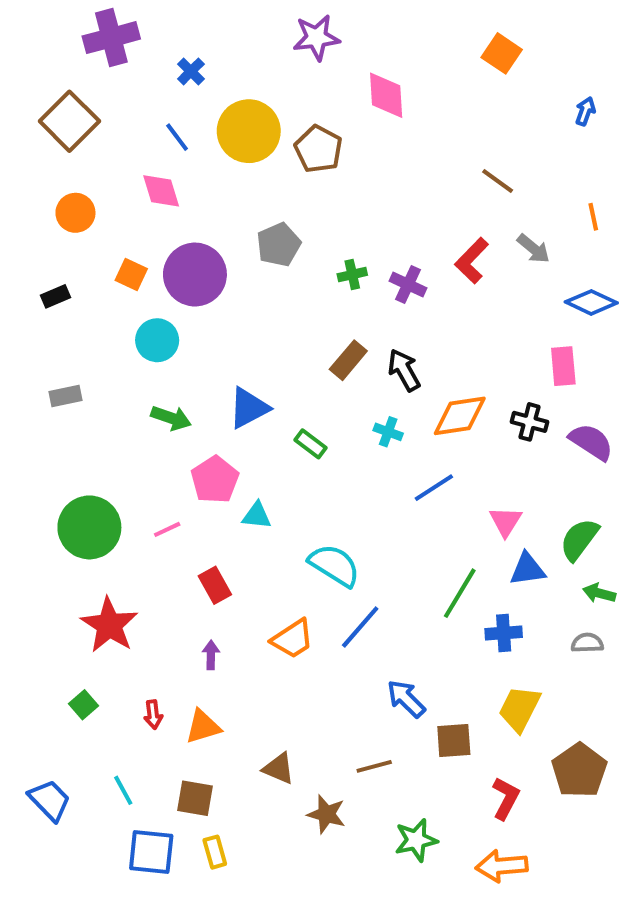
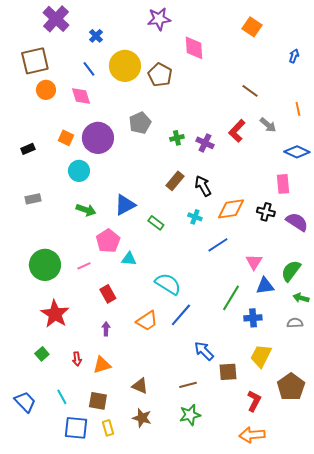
purple cross: (111, 38) -> (56, 19), turned -32
brown square: (69, 121) -> (35, 61), turned 32
orange circle: (75, 213) -> (46, 90), moved
brown star: (326, 814) -> (142, 418), moved
green star: (416, 840) -> (190, 415), moved

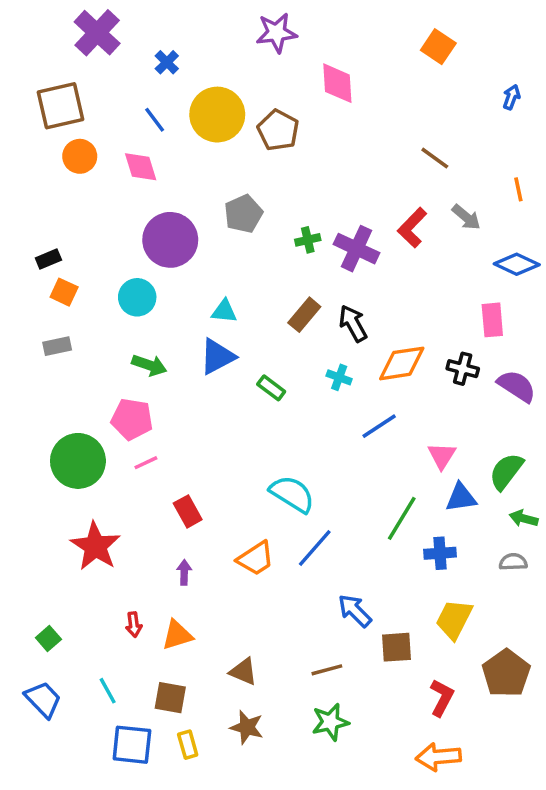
orange square: (66, 138) -> (64, 292), moved
purple cross: (205, 143) -> (357, 249), size x1.4
pink pentagon: (108, 241) -> (132, 419), moved, turned -30
cyan triangle: (129, 259) -> (224, 311), moved
green square: (42, 354) -> (48, 638), moved

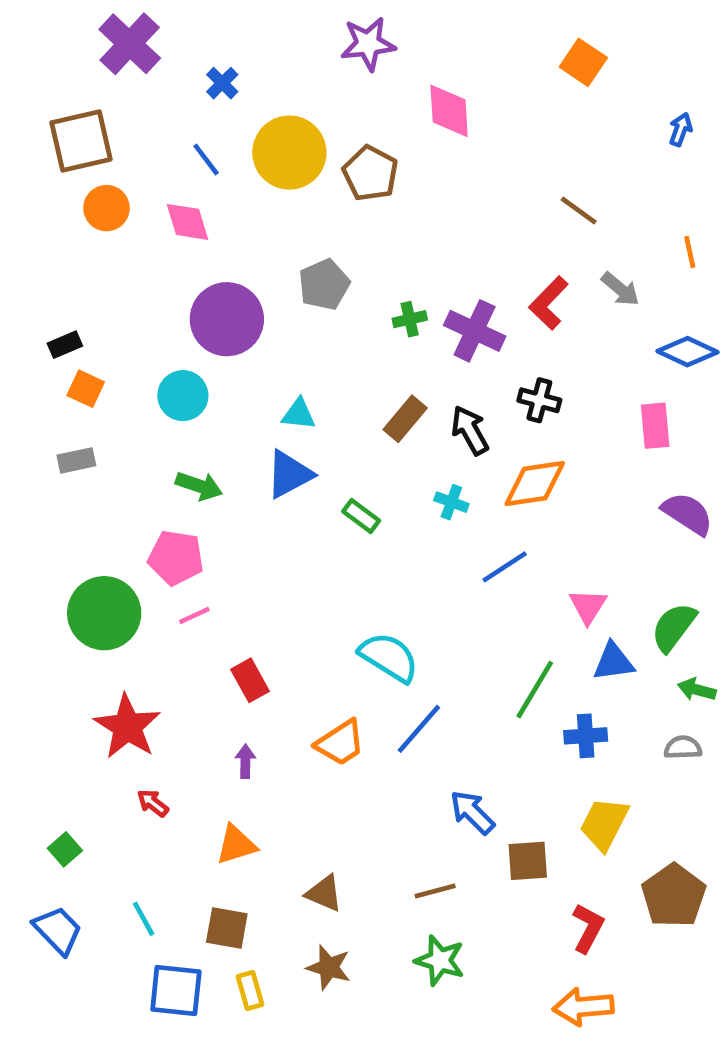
black cross: (463, 369) -> (539, 400), moved
red arrow: (134, 625) -> (153, 803), moved, turned 135
green star: (330, 722) -> (440, 960), turned 30

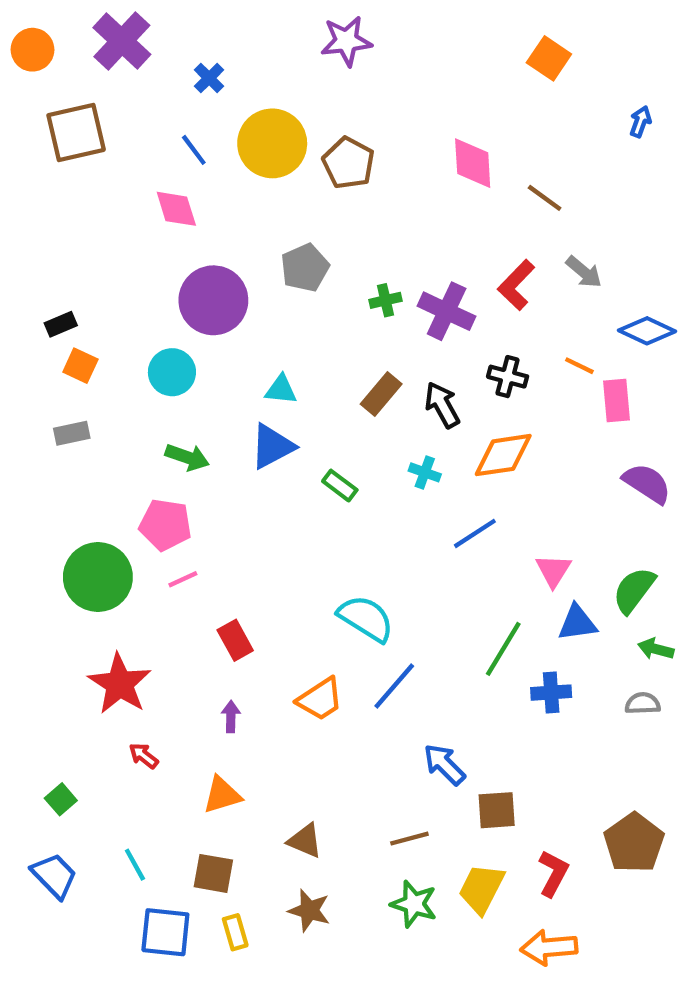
pink diamond: (449, 111) -> (473, 163), moved
orange circle: (106, 208) -> (33, 50), moved
orange line: (690, 252) -> (579, 366), moved, turned -52
yellow trapezoid: (604, 824) -> (481, 889), moved

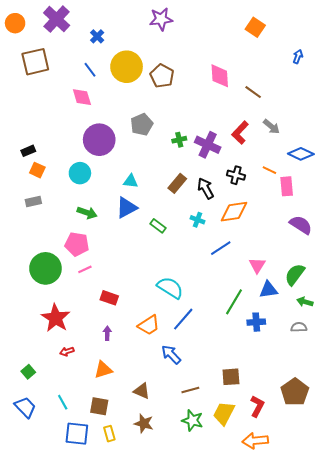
red rectangle: (235, 640) -> (109, 298), turned -42
red arrow: (144, 756) -> (67, 351), turned -56
blue arrow: (444, 764) -> (171, 355), moved

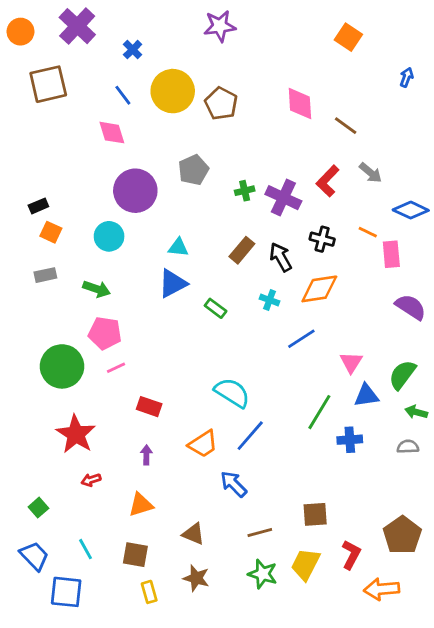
green arrow: (87, 213) -> (97, 289), moved
blue square: (77, 434) -> (66, 592), moved
orange arrow: (255, 441) -> (382, 589), moved

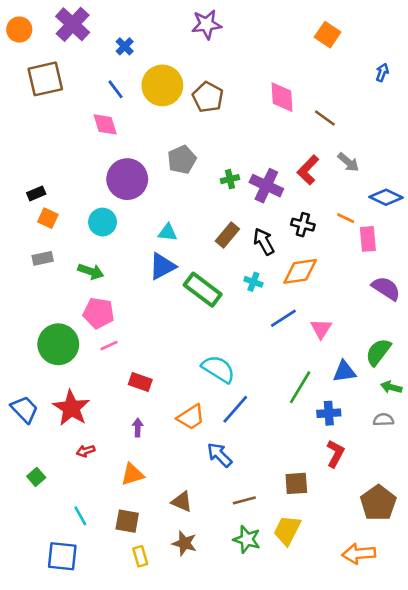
green rectangle: (216, 308) -> (203, 290), size x1.8
pink triangle: (351, 362) -> (321, 329), moved
red L-shape: (351, 555) -> (335, 454), moved
blue trapezoid: (34, 556) -> (24, 409), moved

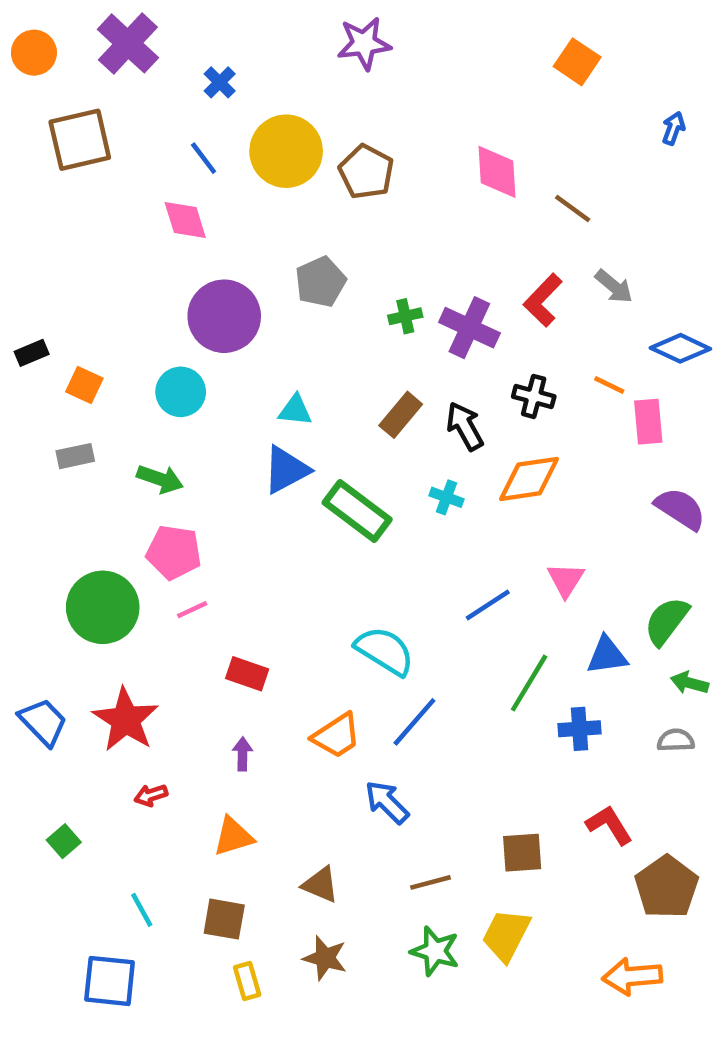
black rectangle: (36, 193) -> (32, 353), moved
blue line: (283, 318) -> (488, 605), moved
red L-shape: (335, 454) -> (609, 825), moved, turned -60

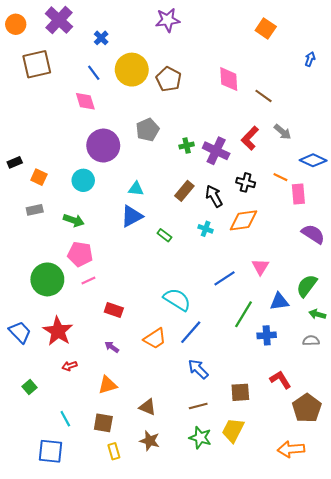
green rectangle: (357, 511) -> (164, 235), size x0.5
purple arrow: (243, 754) -> (112, 347), turned -56
blue arrow: (387, 802) -> (198, 369), moved

